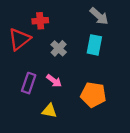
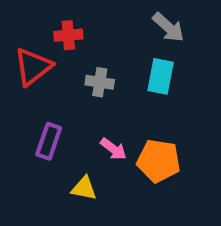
gray cross: (59, 48) -> (100, 82), turned -35
pink arrow: (54, 81) -> (113, 149), moved

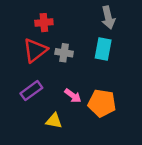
gray arrow: (168, 27) -> (108, 17), turned 35
red triangle: (33, 67) -> (35, 50), moved
purple rectangle: (49, 141) -> (31, 91), turned 35

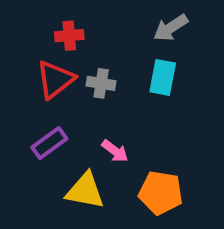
gray arrow: (108, 17) -> (171, 28), turned 70
orange pentagon: (102, 103) -> (161, 193), moved
yellow triangle: (54, 121) -> (85, 191), size x1.5

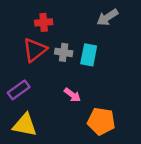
cyan rectangle: (163, 77) -> (89, 55), moved
purple rectangle: (49, 143) -> (19, 90), moved
yellow triangle: (85, 191) -> (25, 125), moved

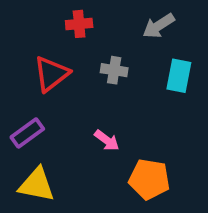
red cross: (44, 22) -> (79, 24), moved
gray cross: (64, 52) -> (114, 70), moved
cyan rectangle: (89, 55) -> (179, 76), moved

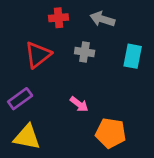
gray arrow: (159, 26) -> (102, 19), moved, turned 50

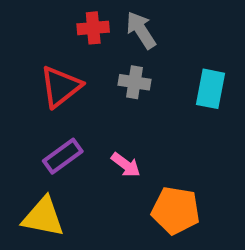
gray arrow: (102, 19) -> (141, 30), moved, turned 40
purple rectangle: (20, 99) -> (63, 156), moved

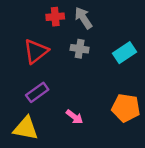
cyan rectangle: (210, 89) -> (125, 53), turned 45
pink arrow: (126, 165) -> (74, 117), moved
orange pentagon: (176, 210) -> (126, 108), moved

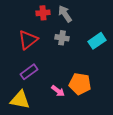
orange pentagon: (126, 108) -> (80, 84), moved

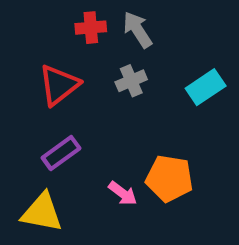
gray cross: (62, 38) -> (131, 81), turned -32

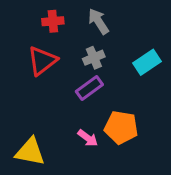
red cross: (91, 28) -> (53, 21), moved
purple rectangle: (61, 153) -> (89, 88), moved

